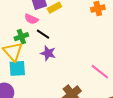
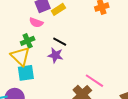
black line: (43, 34) -> (60, 42), moved
pink line: (100, 72) -> (94, 81), moved

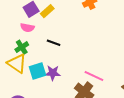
purple star: (55, 55) -> (53, 73), moved
cyan square: (26, 73) -> (37, 71), moved

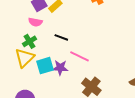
yellow triangle: (17, 63) -> (24, 58), turned 40
pink line: (94, 76) -> (80, 56), moved

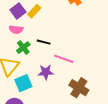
green cross: (29, 41) -> (23, 48), moved
cyan square: (45, 66) -> (23, 83), moved

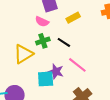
yellow rectangle: (34, 11) -> (73, 18), moved
cyan square: (23, 83) -> (46, 79), moved

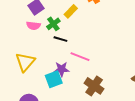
yellow rectangle: (73, 18) -> (71, 11), moved
green cross: (43, 41) -> (53, 24), moved

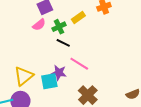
pink semicircle: (33, 26) -> (39, 25), turned -56
yellow triangle: (25, 62) -> (24, 76), moved

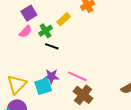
pink line: (79, 64) -> (77, 76), moved

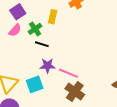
yellow rectangle: (64, 19) -> (53, 17), turned -32
purple star: (51, 76) -> (47, 66), moved

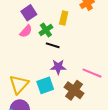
pink line: (69, 73) -> (92, 73), moved
brown cross: (75, 92) -> (74, 90), moved

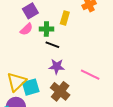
green cross: (46, 30) -> (46, 29), turned 32
cyan square: (45, 85) -> (31, 87), moved
brown cross: (74, 90) -> (60, 91), moved

